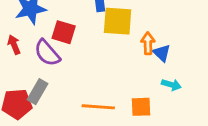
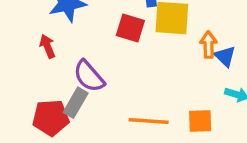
red square: (64, 32) -> (130, 28), moved
purple semicircle: (47, 53) -> (89, 76), moved

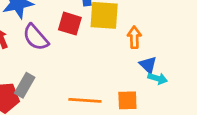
blue triangle: (225, 56) -> (148, 65), moved
purple semicircle: (89, 76) -> (36, 37), moved

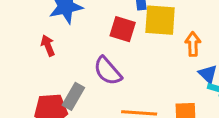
purple semicircle: (36, 37) -> (108, 71), moved

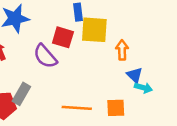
purple semicircle: (108, 71) -> (45, 56), moved

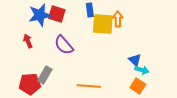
red square: (63, 37) -> (57, 14), moved
orange arrow: (122, 50) -> (118, 19), moved
orange square: (116, 108) -> (138, 86), moved, turned 35

